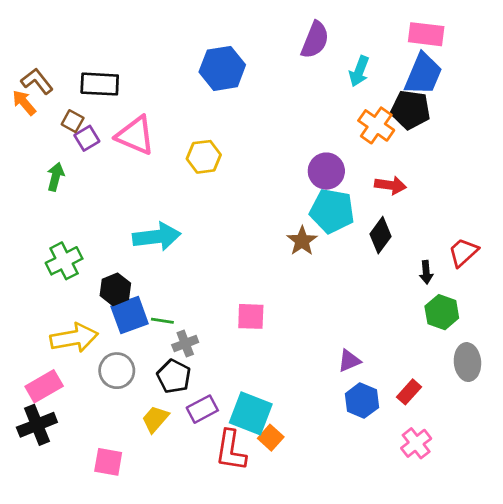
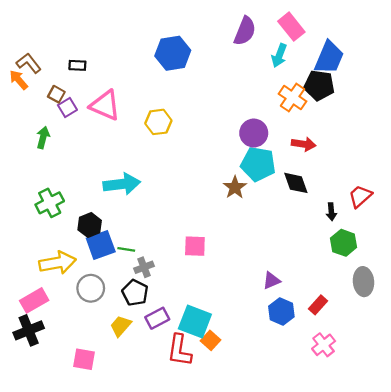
pink rectangle: (426, 34) -> (291, 27), moved, turned 44
black rectangle: (100, 84) -> (77, 65), size x0.6
black diamond: (381, 235) -> (296, 183), turned -56

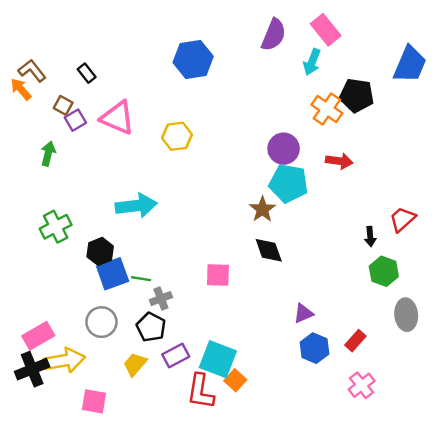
blue trapezoid: (329, 58) -> (410, 64), moved
black rectangle: (77, 65) -> (87, 73), turned 49
black diamond: (296, 183) -> (269, 250), moved
yellow arrow: (57, 263) -> (64, 360), moved

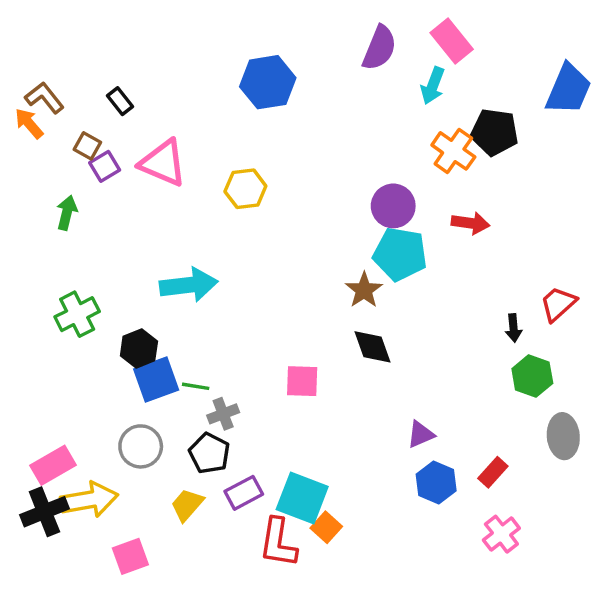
pink square: (94, 401) -> (130, 556), turned -30

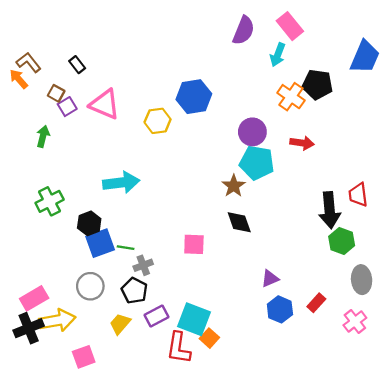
blue hexagon: (268, 82) -> (194, 97), moved
red trapezoid: (558, 304) -> (358, 195), turned -55
black arrow: (513, 328) -> (330, 210), size x2.0
pink cross: (501, 534) -> (355, 322), moved

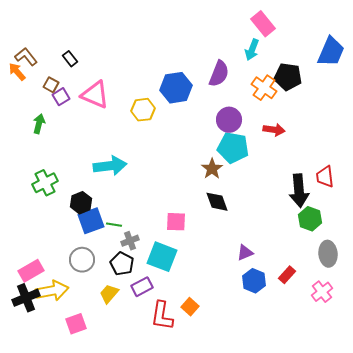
purple semicircle: (244, 30) -> (219, 74), moved
cyan square: (194, 319) -> (162, 257), moved

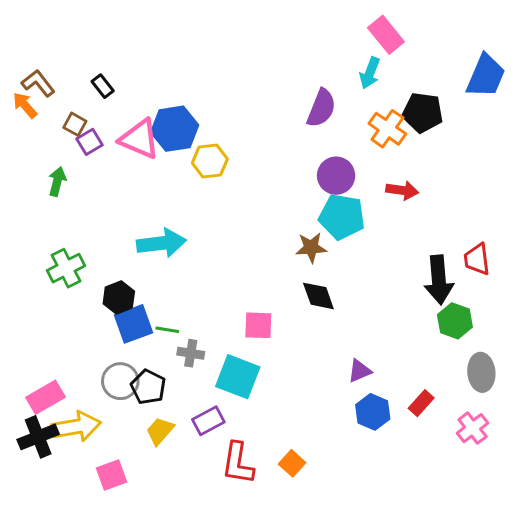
blue hexagon: (176, 88) -> (175, 129), moved
brown star: (212, 169) -> (311, 248), turned 30
gray cross: (130, 241) -> (191, 353), turned 30
black pentagon: (122, 264) -> (148, 387), moved
orange square: (190, 307) -> (292, 463), moved

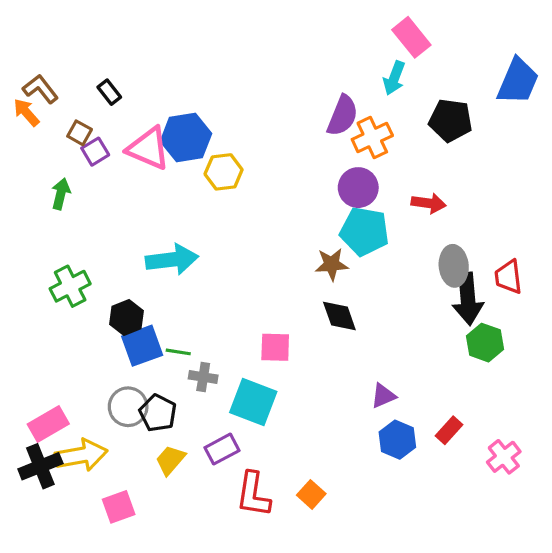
orange cross: (387, 129) -> (372, 137), moved, turned 30
gray ellipse: (481, 372) -> (454, 266), moved

